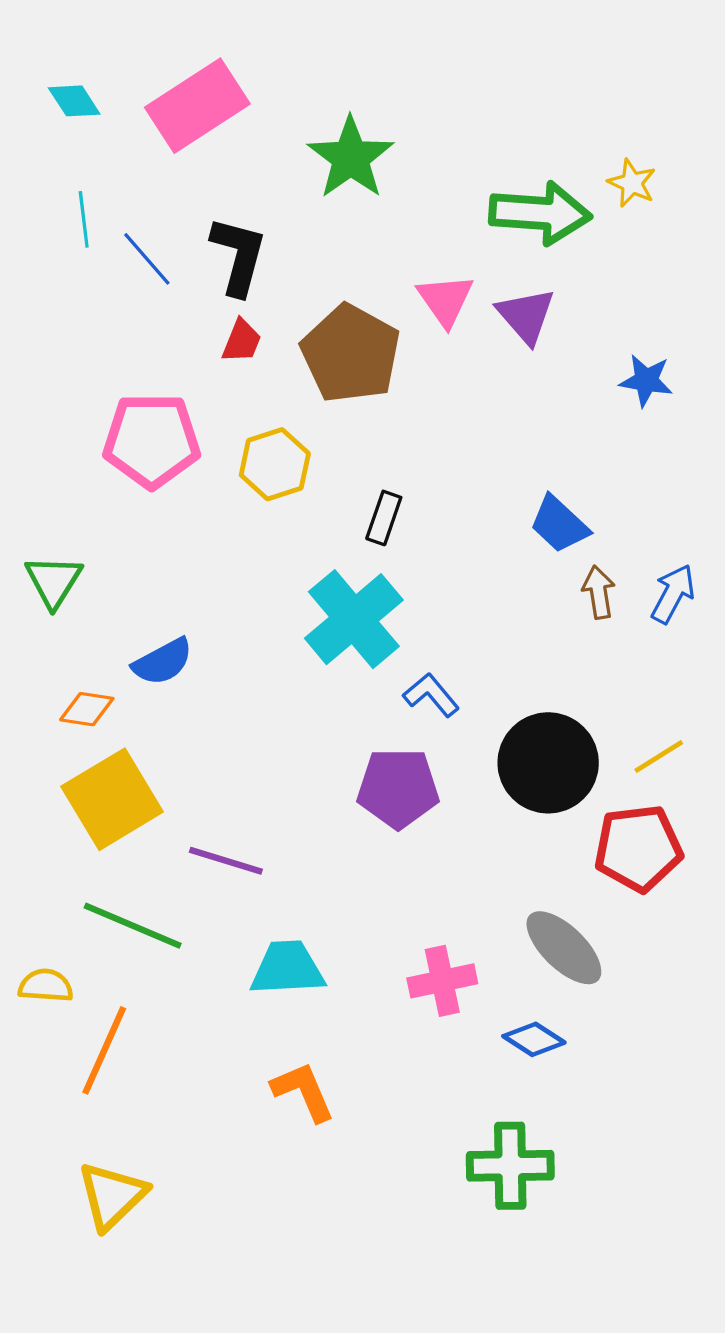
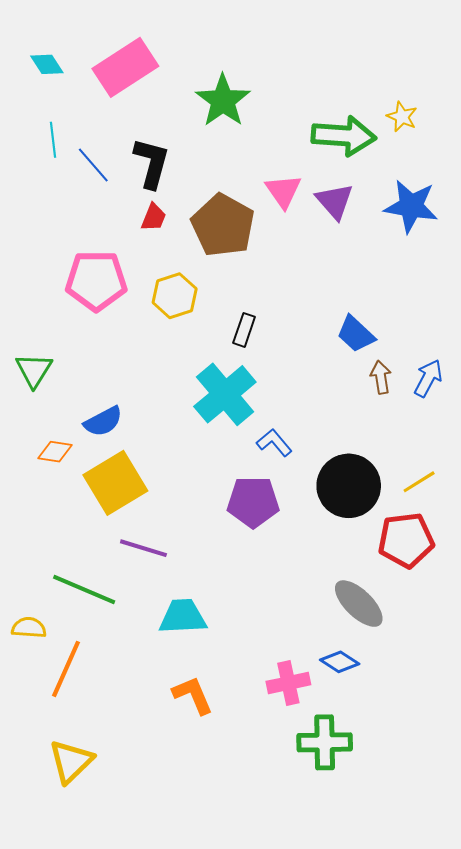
blue star: (646, 381) -> (411, 206), moved, size x1.6
yellow square: (112, 799) -> (115, 483), moved
pink cross: (442, 981) -> (288, 683), moved

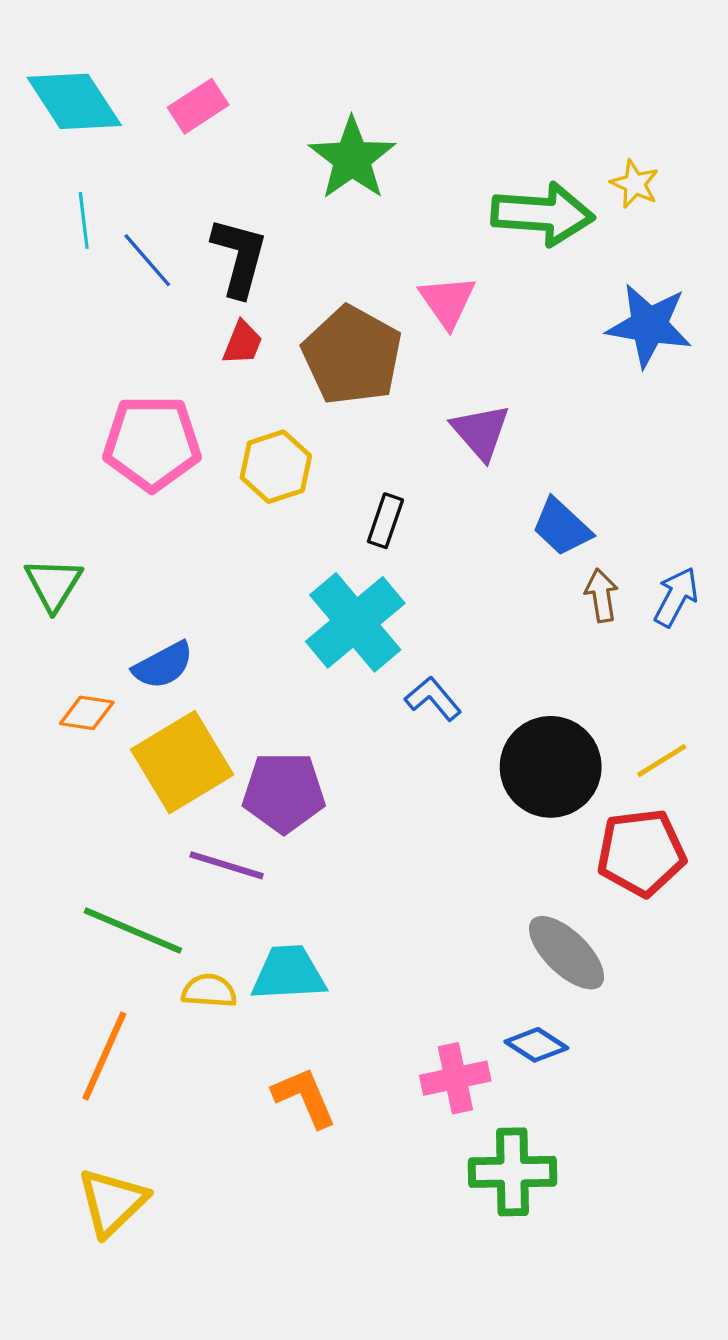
cyan diamond: (47, 64) -> (74, 101), size x1.8
pink rectangle: (125, 67) -> (198, 106), size x0.6
purple triangle: (335, 201) -> (481, 432), moved
purple pentagon: (253, 502) -> (284, 792), moved
yellow semicircle: (29, 628) -> (209, 991), moved

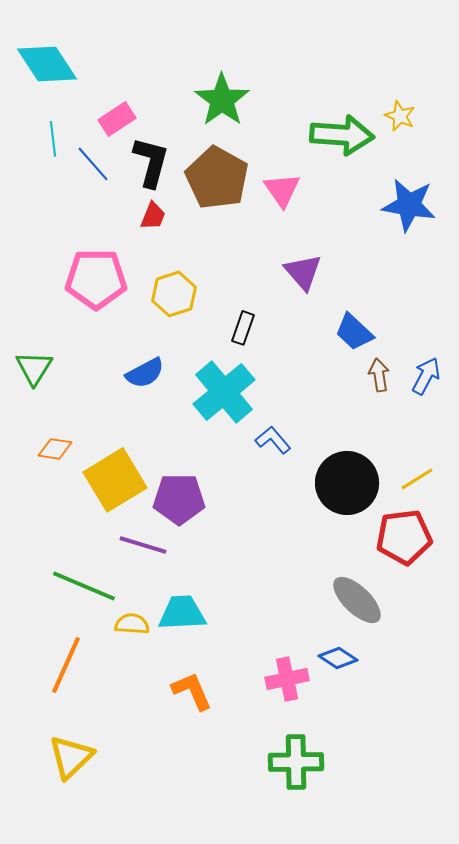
pink rectangle: (198, 106) -> (117, 119), moved
brown pentagon: (352, 356) -> (217, 178), moved
blue semicircle: (163, 665) -> (145, 373), moved
green cross: (513, 1172) -> (296, 762), moved

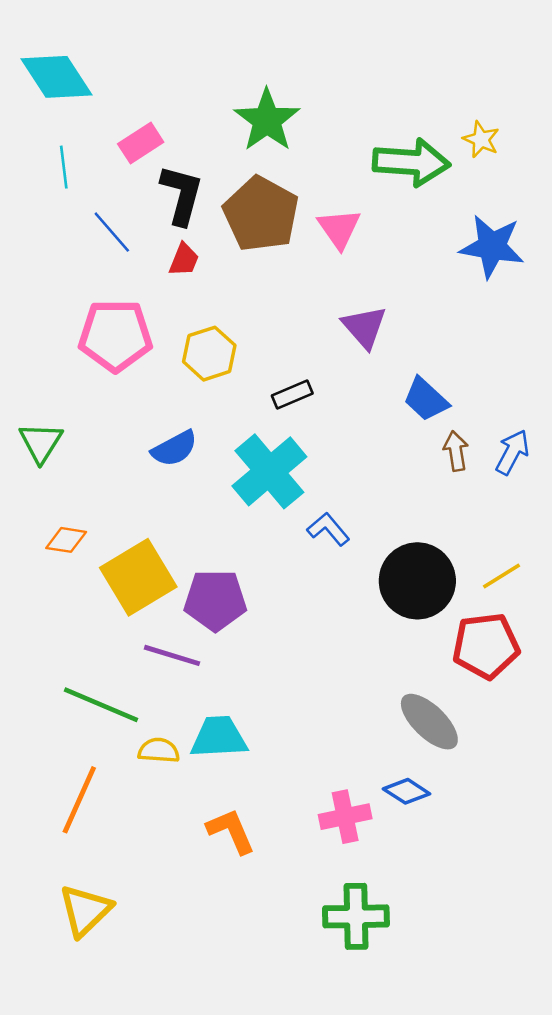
blue line: (93, 164) -> (112, 232), moved
black rectangle: (243, 328) -> (292, 394), turned 48

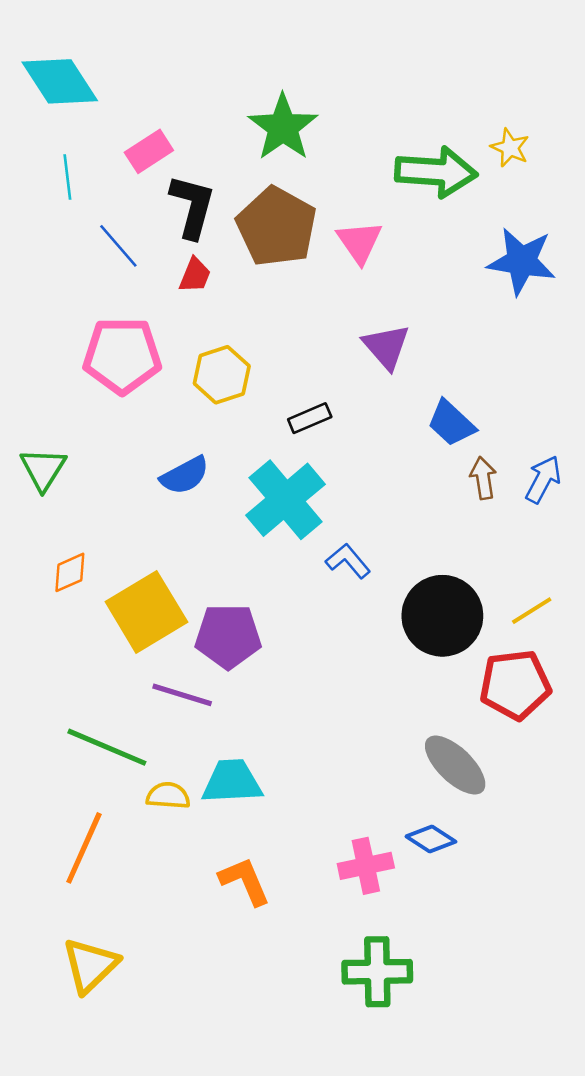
orange diamond: (66, 540) -> (70, 572), turned -33

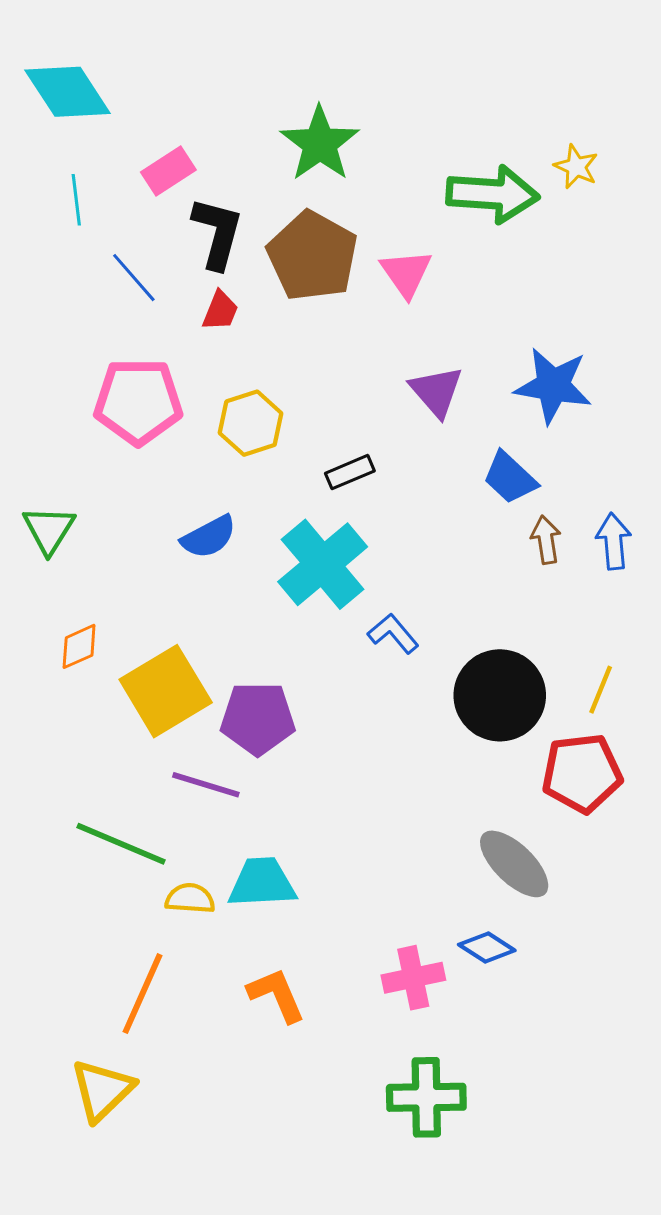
blue star: (521, 261) -> (553, 386), moved
blue arrow: (543, 479) -> (614, 541), turned -33
yellow line: (532, 611) -> (601, 690), turned -36
orange line: (84, 848) -> (143, 994), moved

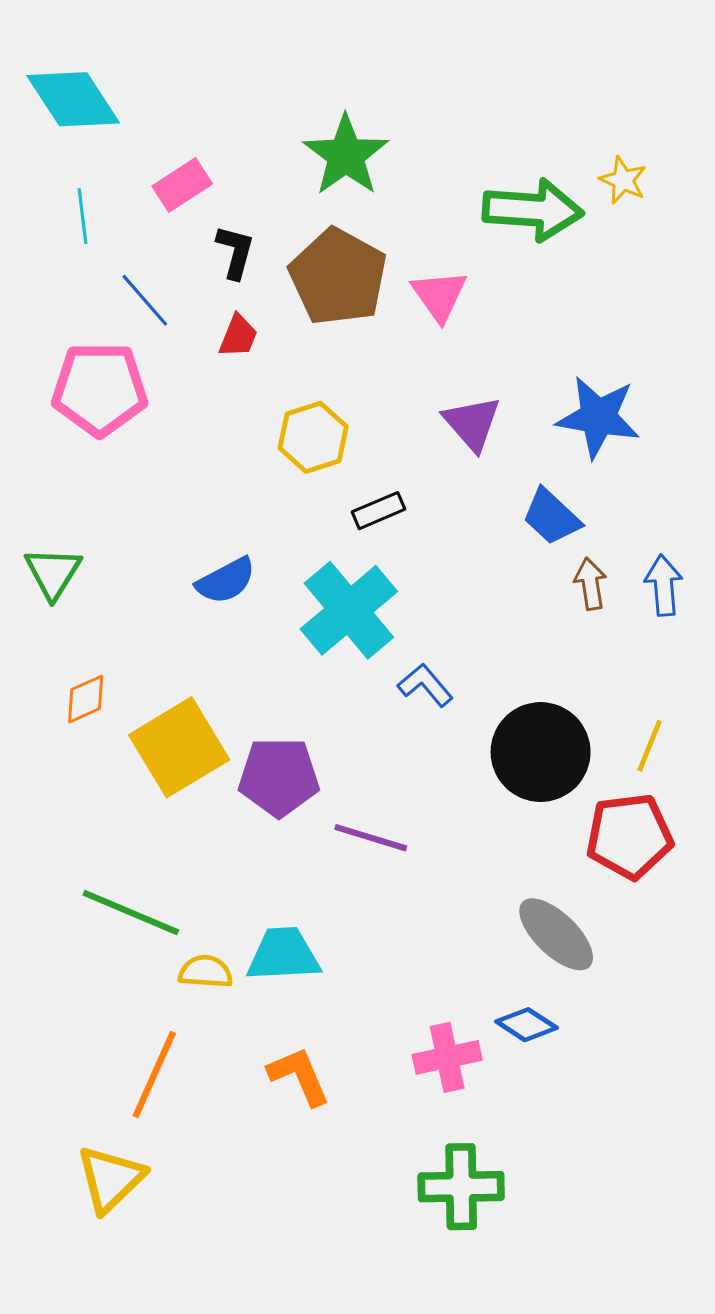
black L-shape: (217, 233) -> (235, 252), size x0.7
pink pentagon: (138, 401) -> (100, 389), moved
yellow hexagon: (251, 423) -> (313, 437), moved
purple line: (206, 785) -> (371, 838), moved

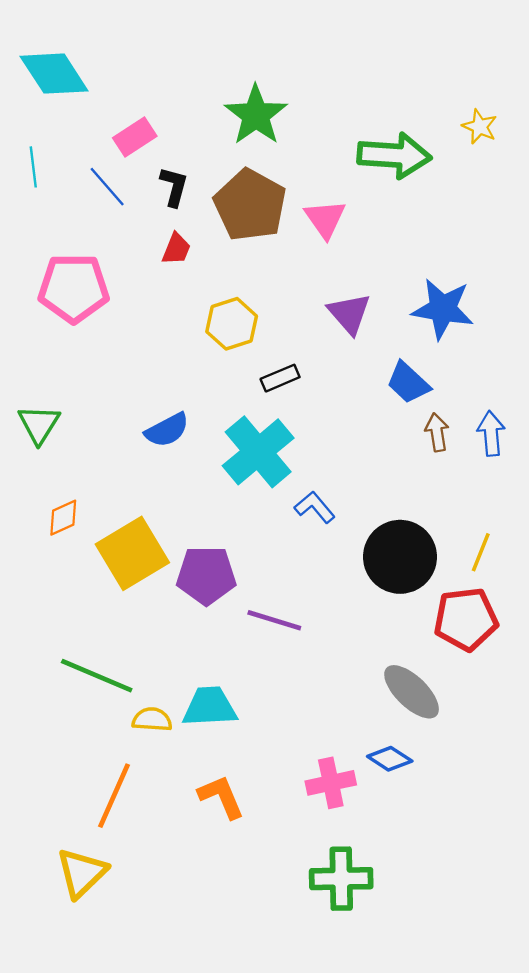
yellow star: (623, 180) -> (480, 127), moved
cyan line: (83, 216) -> (33, 167), moved
blue line: (145, 300) -> (107, 187), moved

